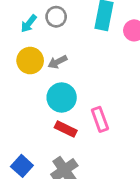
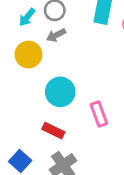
gray arrow: (57, 62) -> (56, 35), moved
red rectangle: (66, 129) -> (53, 131), moved

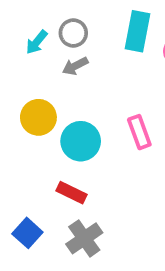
yellow circle: (28, 55) -> (38, 117), moved
pink rectangle: (99, 114) -> (139, 132), moved

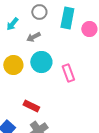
gray circle: (73, 33) -> (39, 12), moved
cyan circle: (81, 141) -> (41, 62), moved

